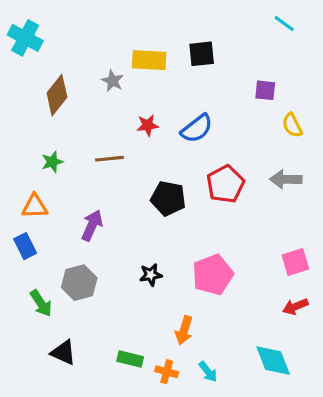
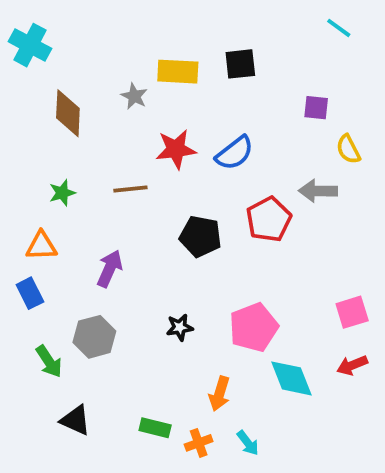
brown diamond: (57, 95) -> (68, 113), turned -36
red star: (148, 125) -> (176, 149), size x1.5
gray arrow: (286, 179) -> (318, 191), moved
cyan diamond: (273, 361) -> (291, 378), moved
orange cross: (167, 372) -> (199, 443), turned -35

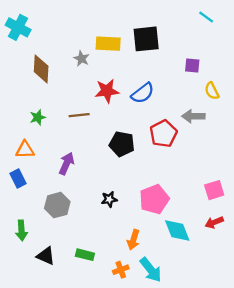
black square: (240, 64) -> (146, 39), size x1.4
green arrow: (49, 361) -> (21, 230), moved, turned 30
green rectangle: (155, 428) -> (85, 255), moved
cyan arrow: (248, 443) -> (151, 270), size x1.6

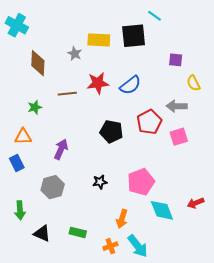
cyan line: (206, 17) -> (155, 16), moved
brown line: (79, 115) -> (67, 94), moved
pink square: (214, 190) -> (179, 137), moved

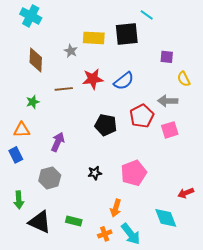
cyan cross: (17, 25) -> (31, 16), moved
cyan diamond: (162, 210) -> (166, 218), moved
black triangle: (42, 233) -> (40, 222), size x1.4

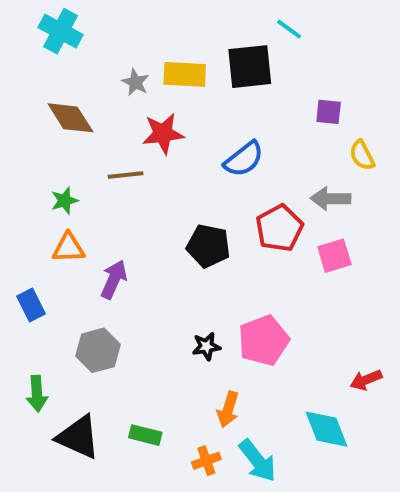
gray star: (71, 51) -> (135, 82), moved
brown diamond: (36, 60) -> (70, 118), turned -35
red star: (93, 79) -> (163, 134), moved
orange triangle: (22, 130) -> (68, 248), moved
black star: (95, 173) -> (206, 346), moved

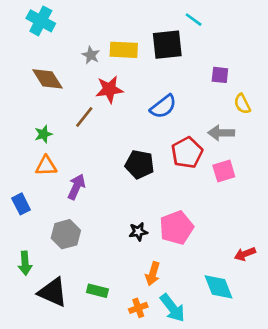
brown line: (126, 175) -> (84, 117), turned -45

